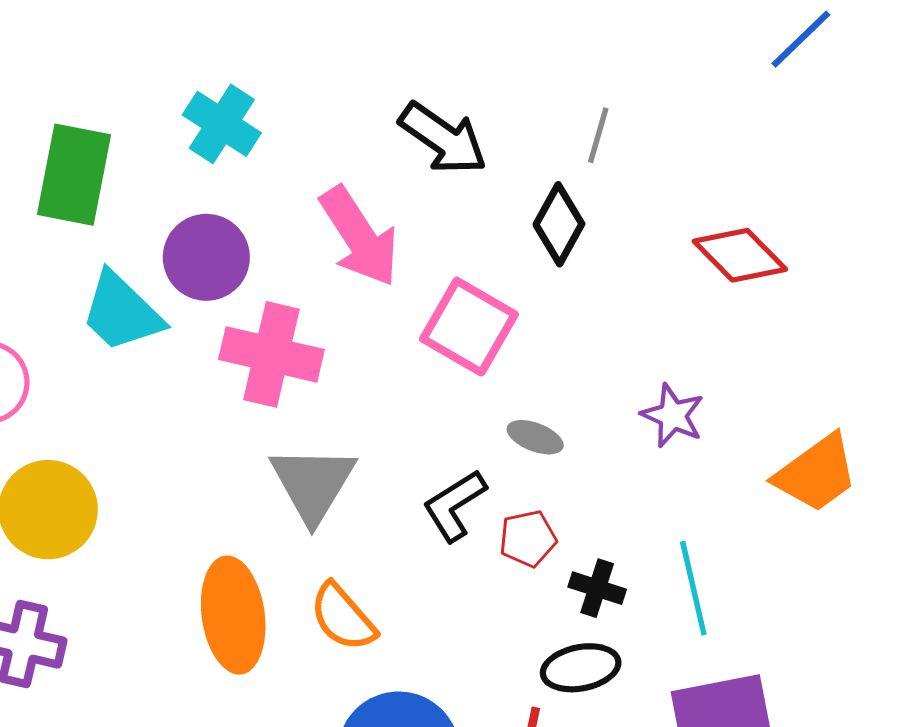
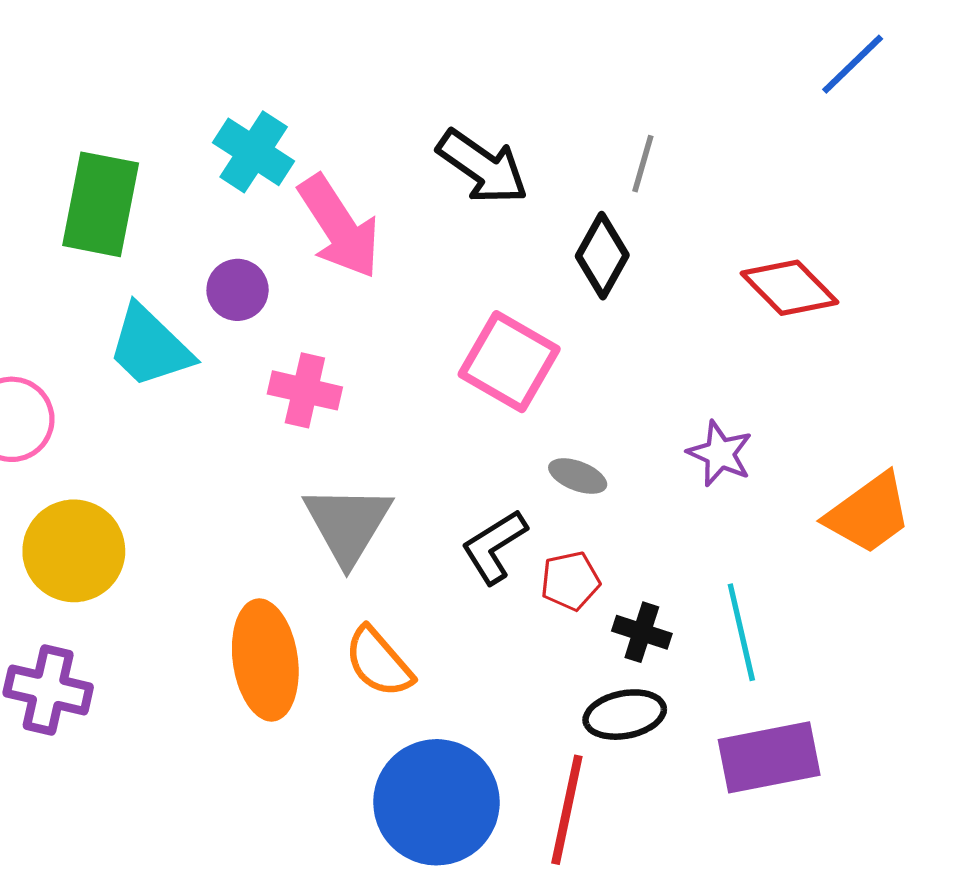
pink arrow: (359, 237) -> (339, 227), moved
purple circle: (206, 257) -> (238, 290), size x0.7
pink cross: (271, 354) -> (305, 390), size x0.7

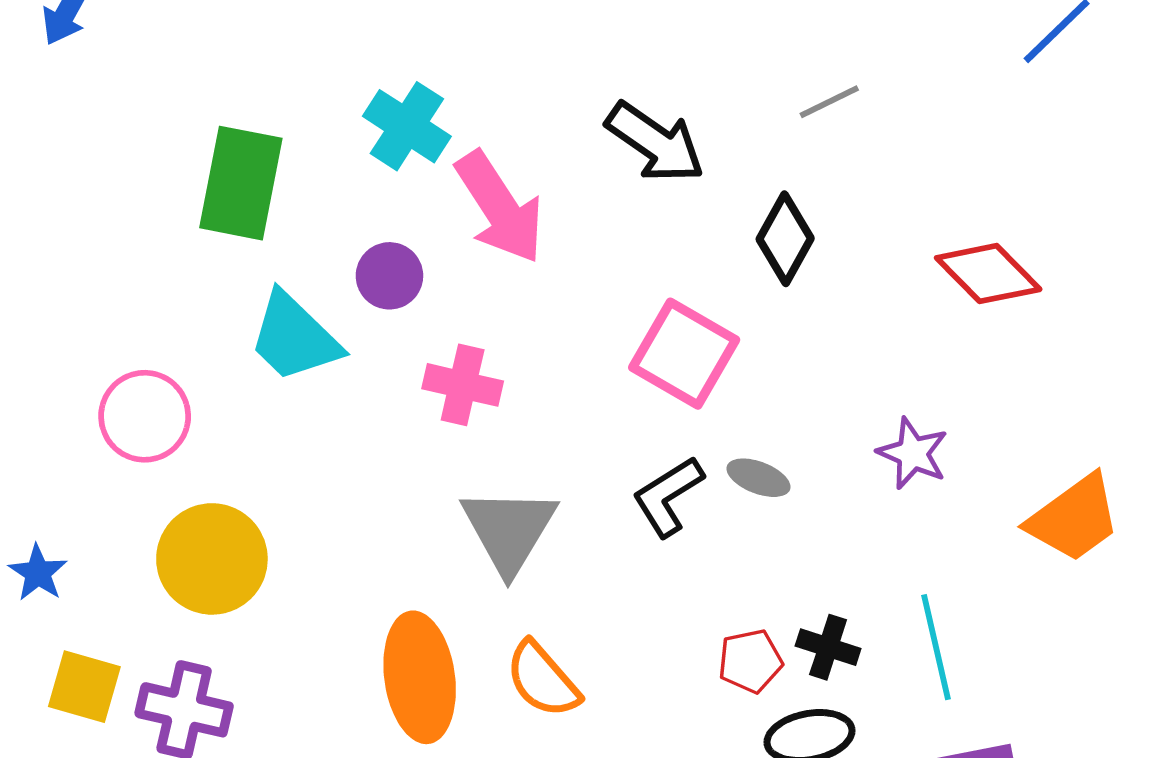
gray line: (643, 164) -> (829, 102), moved, turned 48
black L-shape: (494, 547) -> (668, 496), moved
red pentagon: (570, 581) -> (750, 661), moved

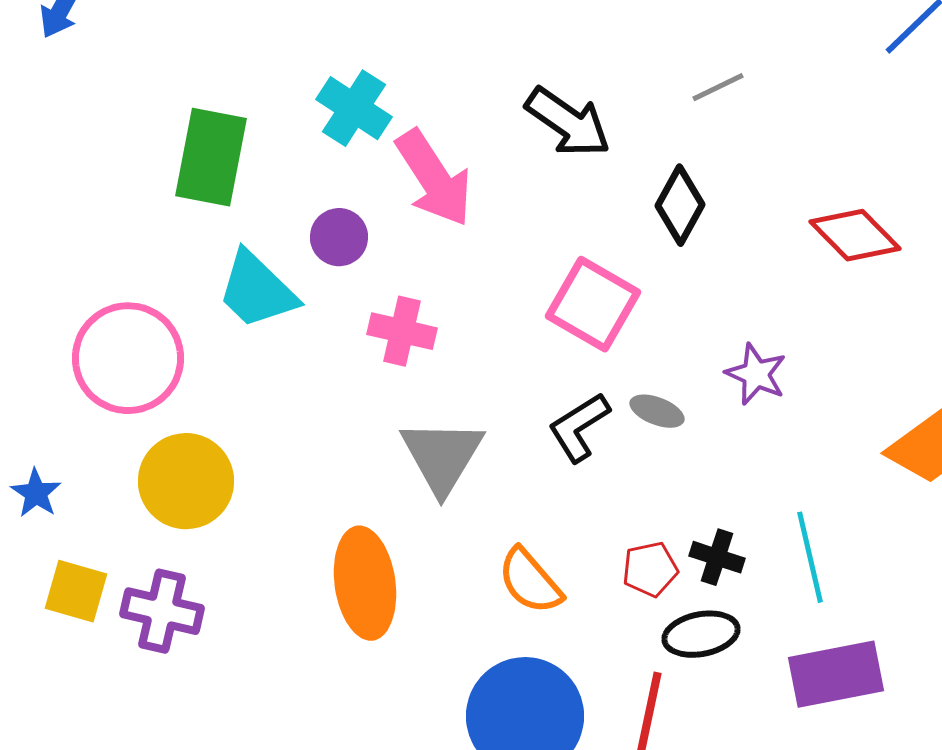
pink circle: (145, 416) -> (128, 358), size x1.4
purple star: (913, 453) -> (756, 374), moved
orange semicircle: (543, 680) -> (530, 581), moved

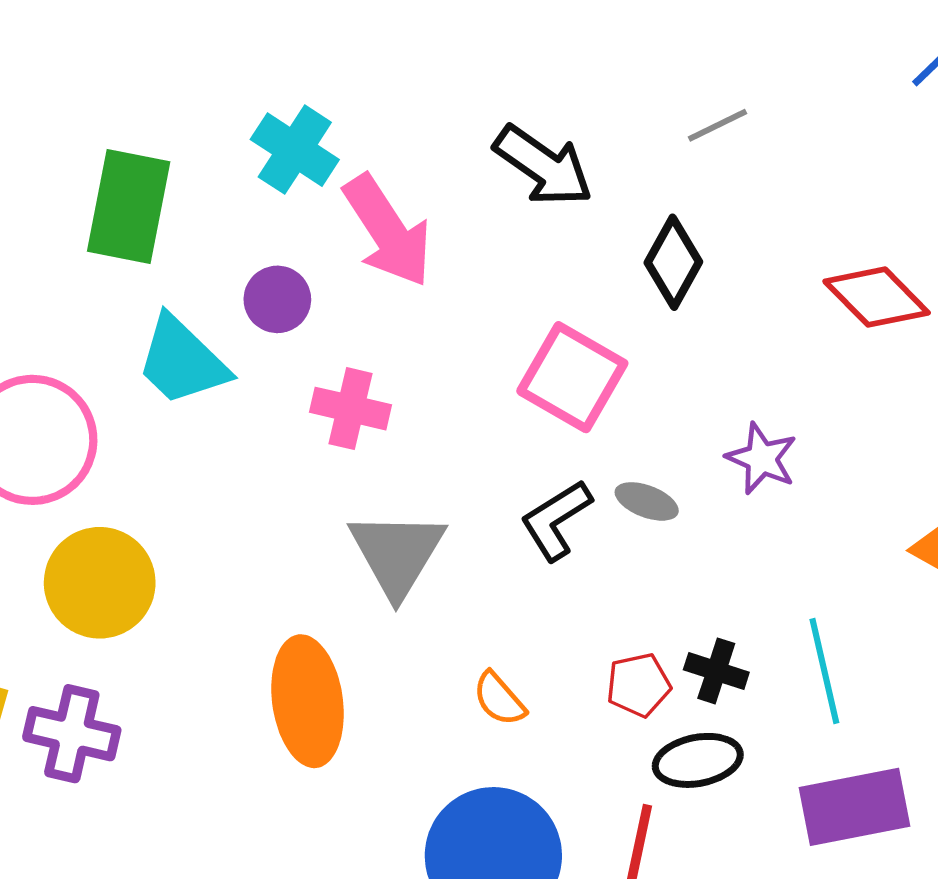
orange semicircle: (530, 581) -> (499, 699), size x0.7

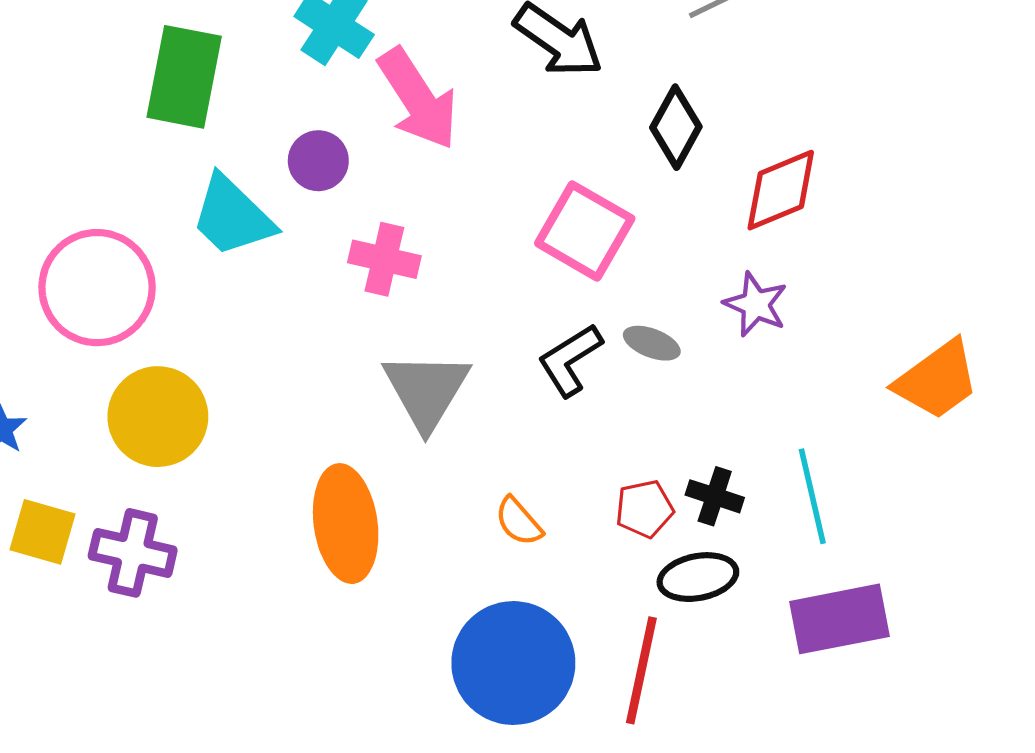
red diamond: (877, 297) -> (781, 190), moved, turned -68

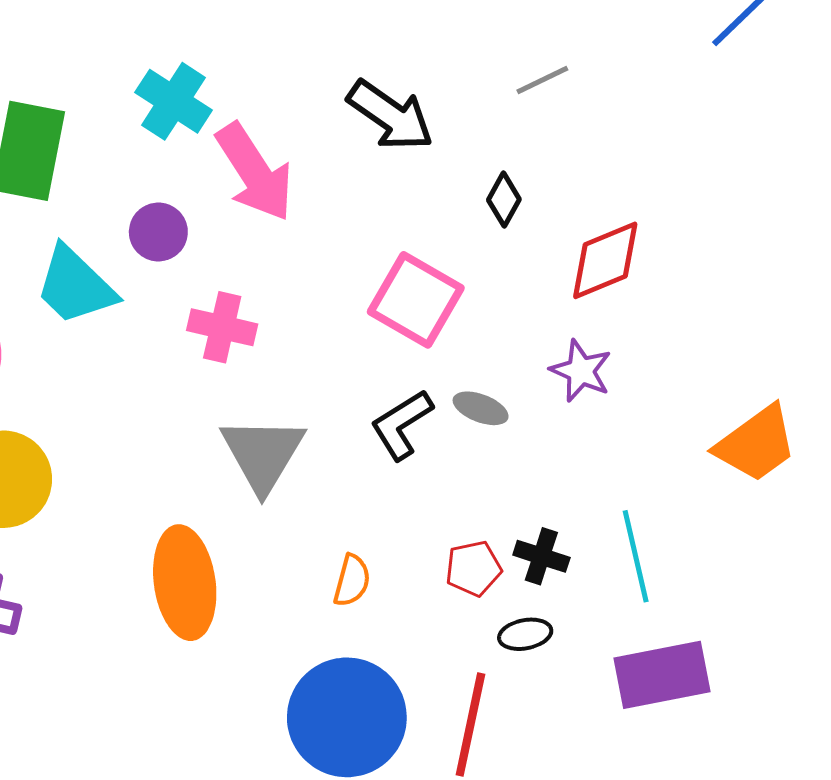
black diamond: (676, 127) -> (504, 200), size x0.7
orange semicircle: (519, 521) -> (352, 581), turned -124
black ellipse: (698, 577) -> (525, 634), size x0.7

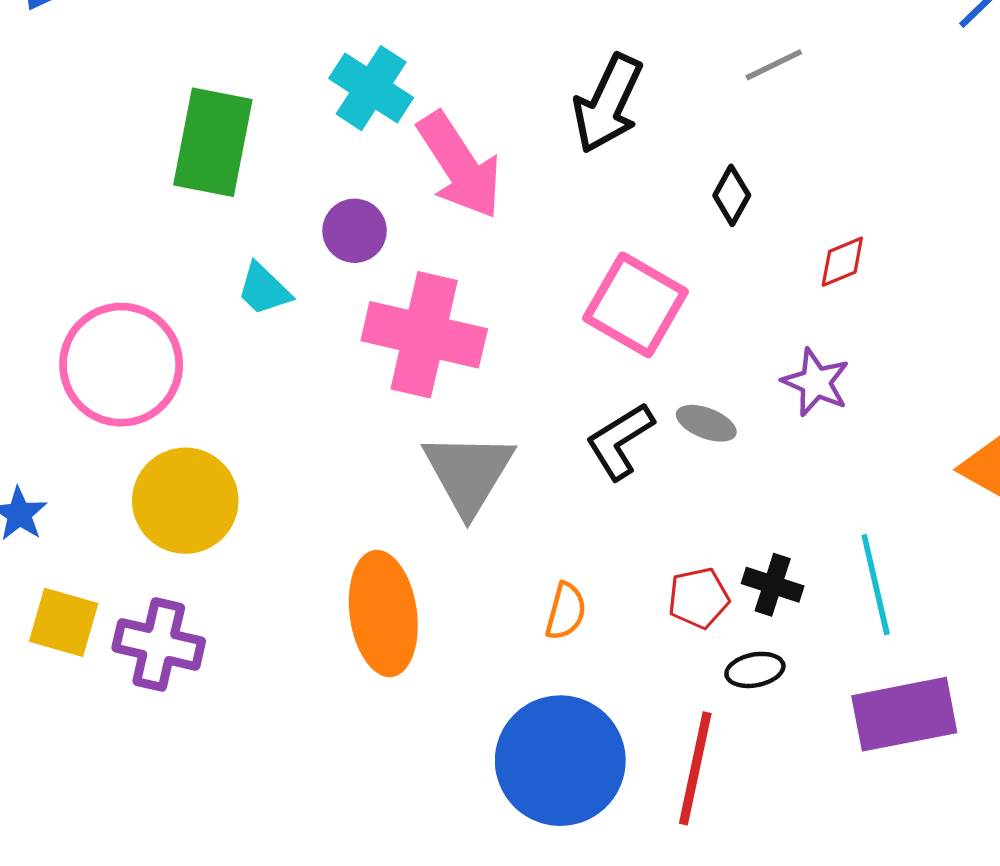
black arrow: (390, 115) -> (608, 104), turned 80
red diamond: (605, 260) -> (842, 262), size x0.6
cyan trapezoid: (75, 286) -> (264, 289), size x0.6
pink cross: (222, 327) -> (424, 335), size x1.6

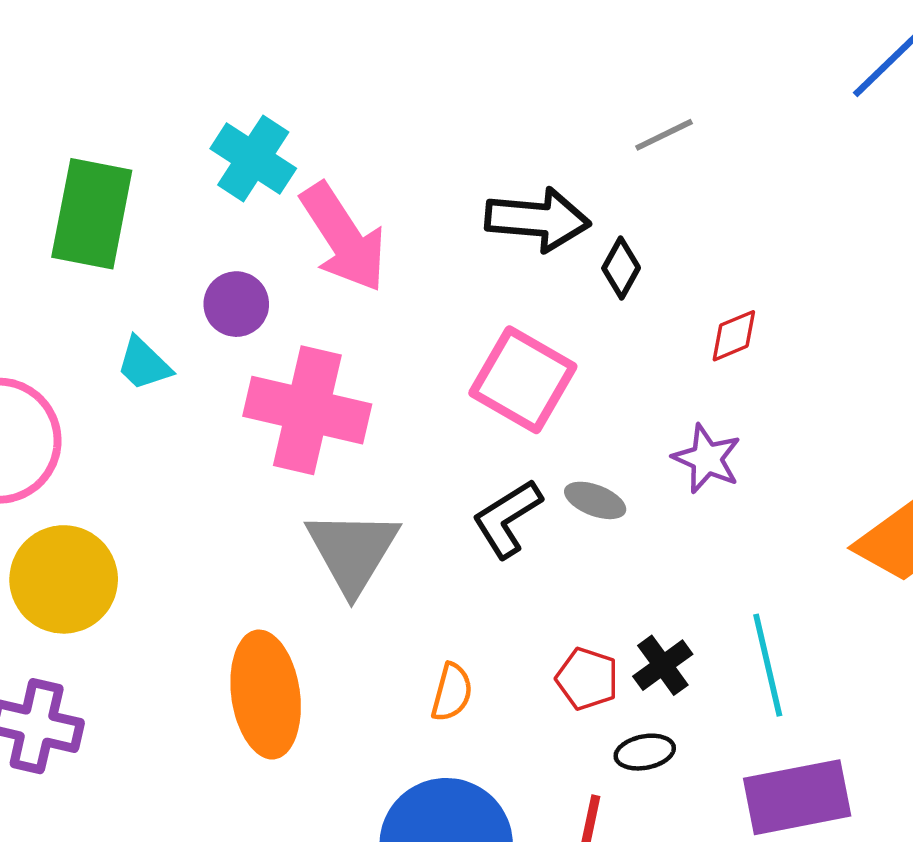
black arrow: (608, 104) -> (538, 219), moved, turned -110
black cross: (773, 585) -> (663, 665), turned 36
red pentagon: (699, 598) -> (587, 679), turned 30

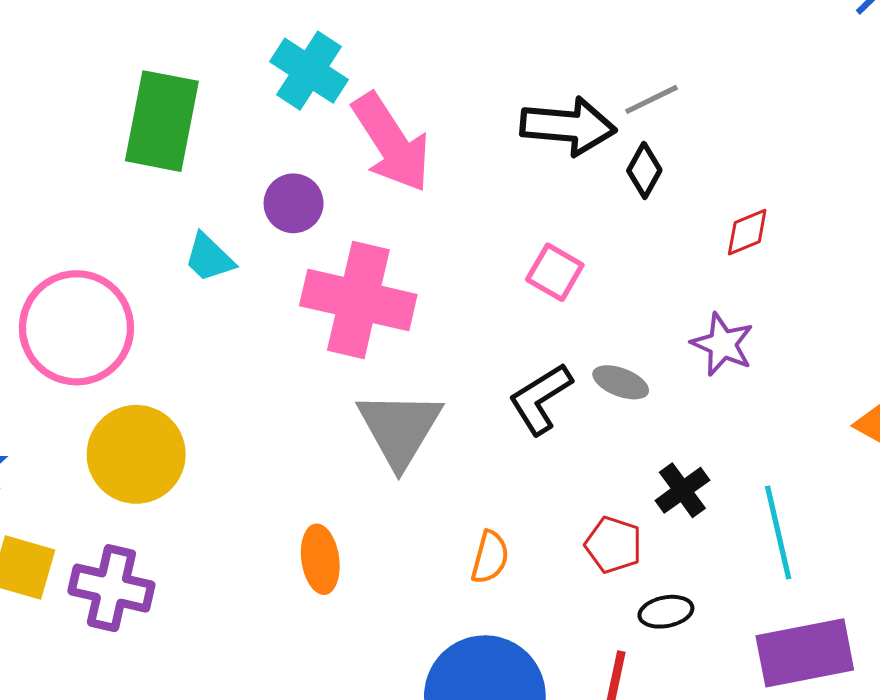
gray line: (664, 135) -> (652, 99), moved
pink square: (523, 380) -> (555, 272), size x0.6
black cross: (663, 665) -> (682, 490), moved
orange ellipse: (266, 695) -> (320, 559), size x0.6

